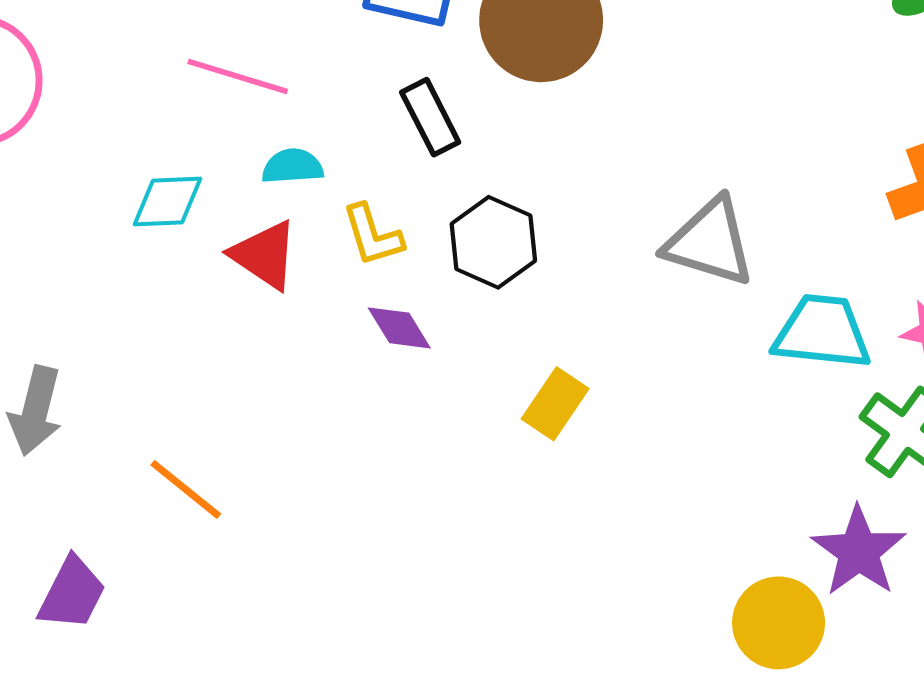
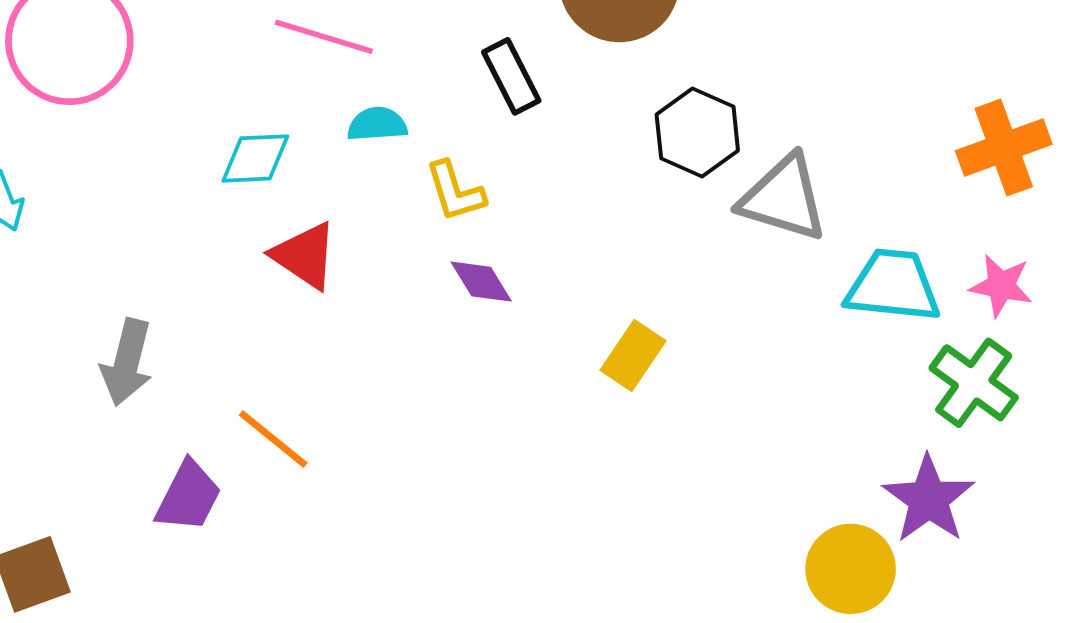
black hexagon: (493, 242) -> (697, 132), moved
red triangle: (264, 255) -> (305, 256), moved
purple trapezoid: (72, 593) -> (188, 496), moved

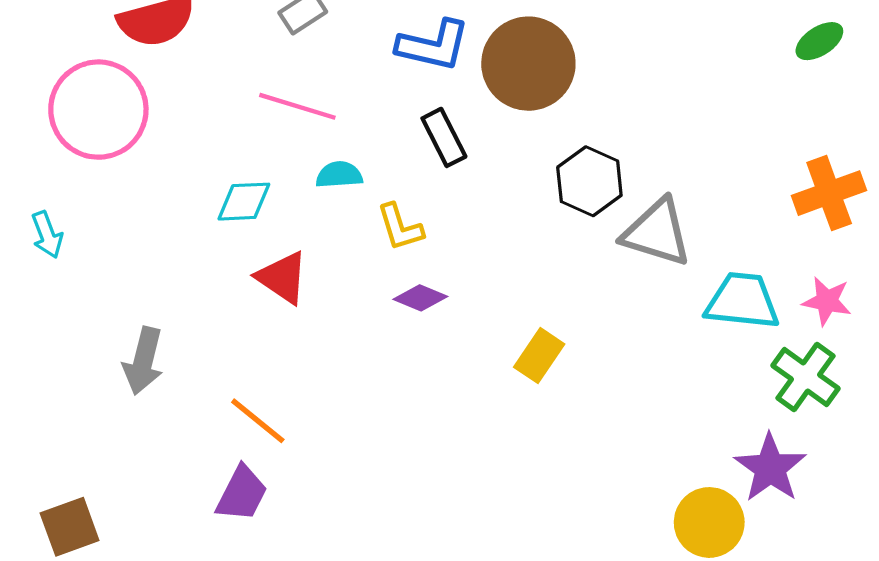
purple diamond: (481, 282) -> (420, 298), turned -36
purple trapezoid: (188, 496) -> (242, 494), moved

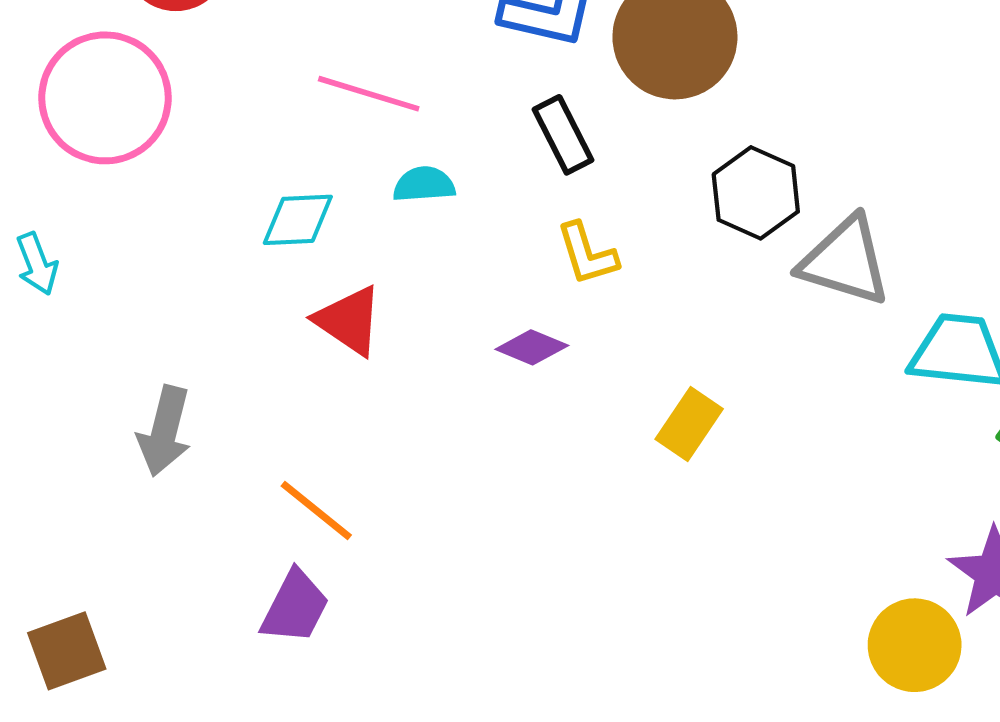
yellow L-shape: (400, 227) -> (587, 254), moved

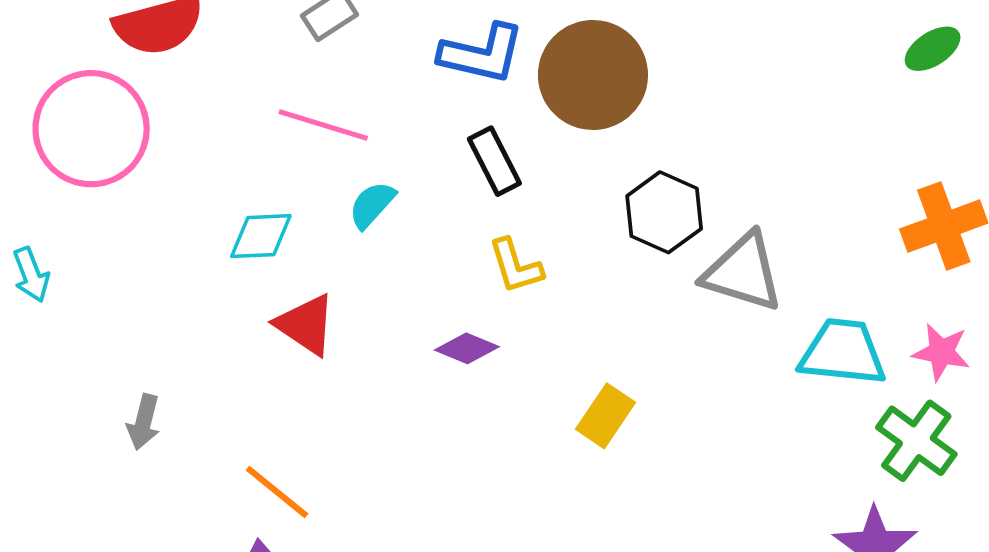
cyan semicircle: (424, 184) -> (372, 205), turned -44
gray arrow: (165, 431) -> (144, 422), size x0.7

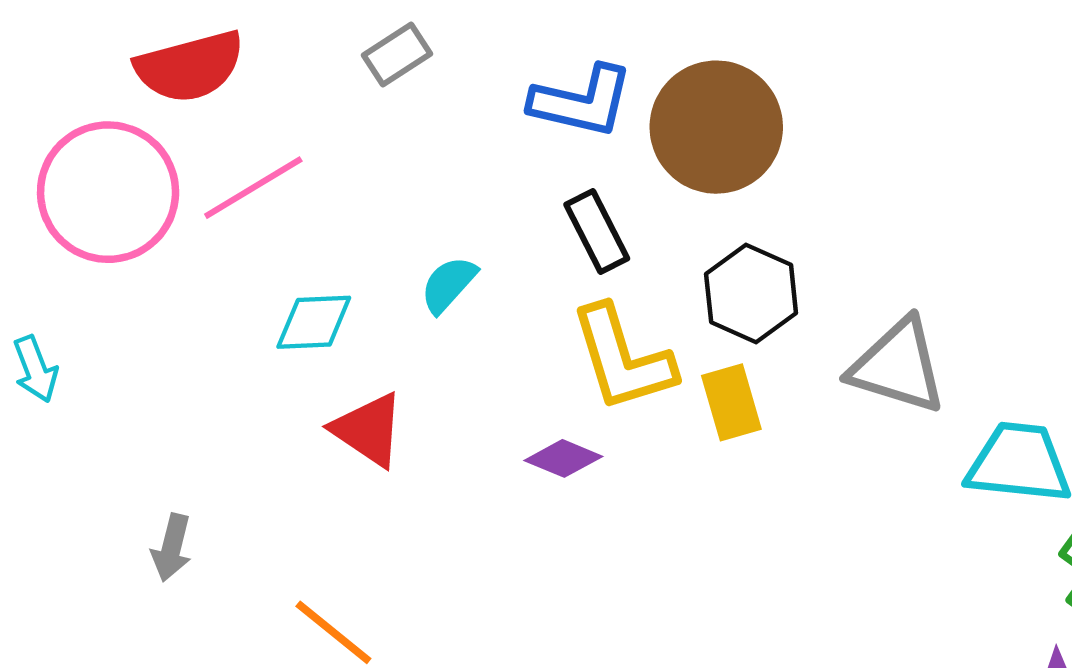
pink line: (323, 125) -> (253, 188), moved, turned -48
black hexagon: (664, 212) -> (751, 293), moved
yellow L-shape: (516, 266) -> (622, 359), size x1.6
yellow rectangle: (605, 416) -> (731, 402), moved, turned -50

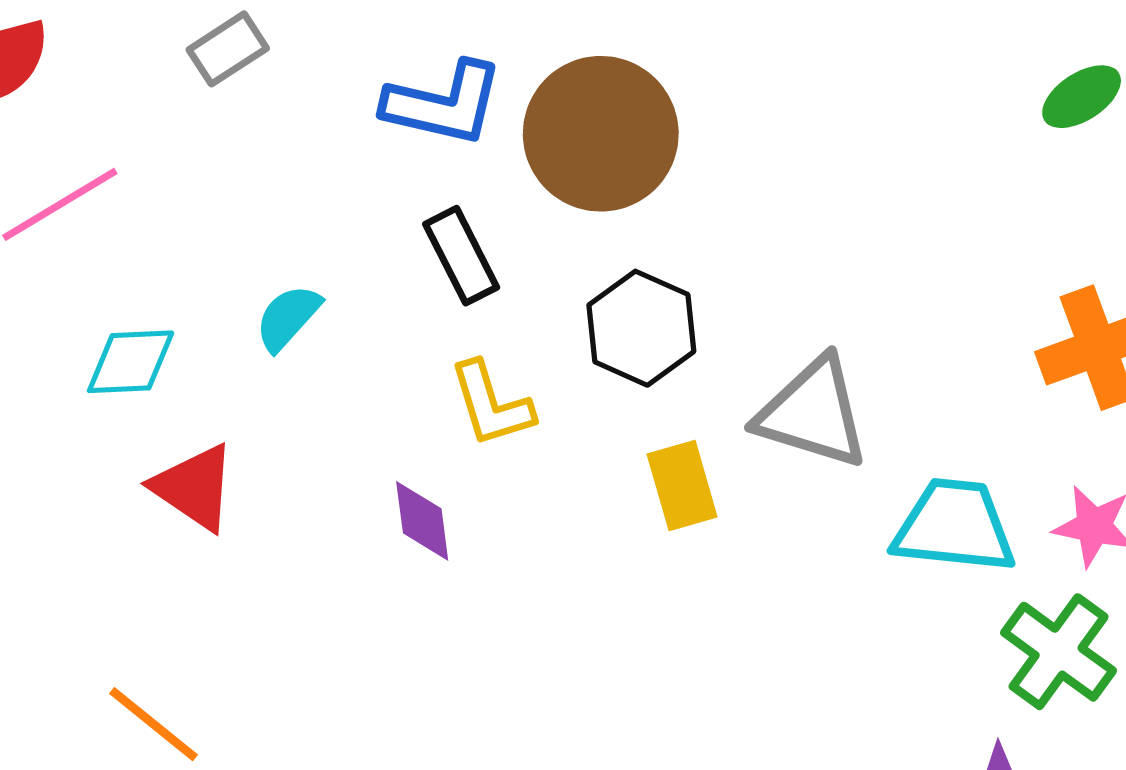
yellow L-shape: (622, 359) -> (491, 404), size x0.7
yellow rectangle: (731, 402) -> (682, 486), moved
purple diamond: (563, 458) -> (422, 521), turned 60

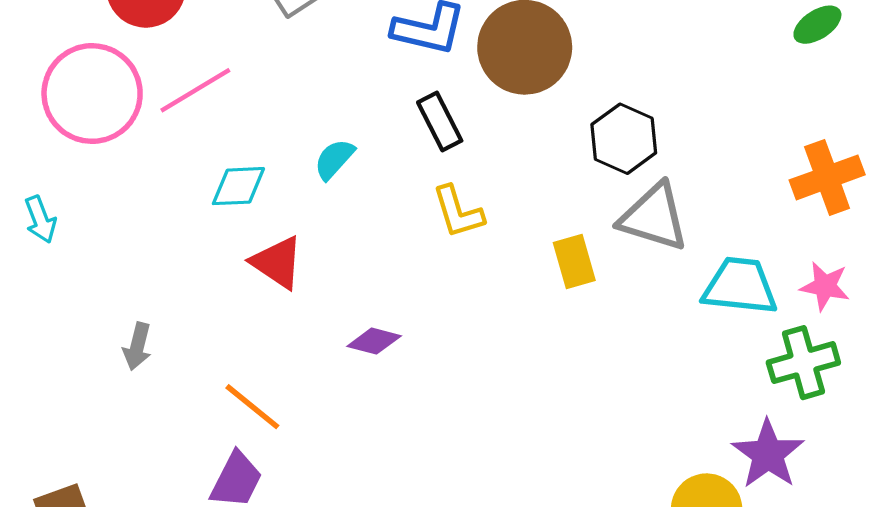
black hexagon: (641, 328) -> (624, 139), moved
purple diamond: (422, 521) -> (374, 341), moved, turned -68
green cross: (1059, 652) -> (803, 363), turned 38

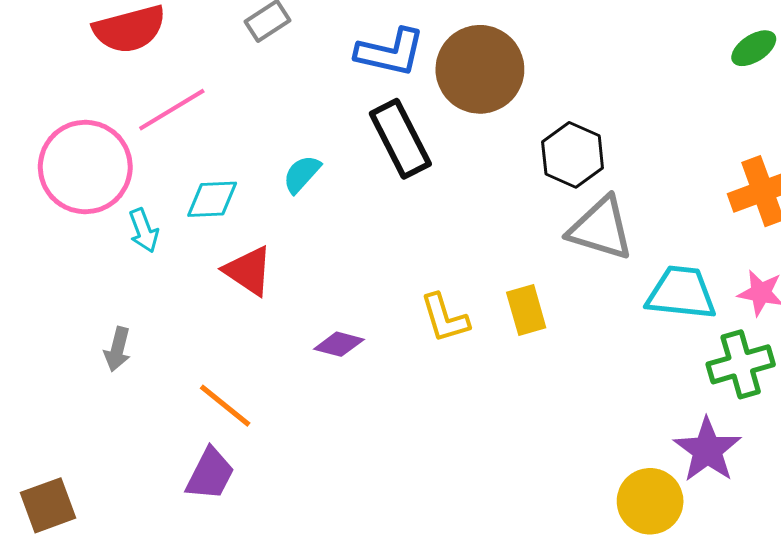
pink circle: (92, 94) -> (85, 167), moved
black rectangle: (440, 122) -> (400, 139), size x1.4
yellow L-shape: (458, 212) -> (445, 318), moved
cyan arrow: (40, 219) -> (144, 230), moved
yellow rectangle: (574, 261) -> (526, 310), moved

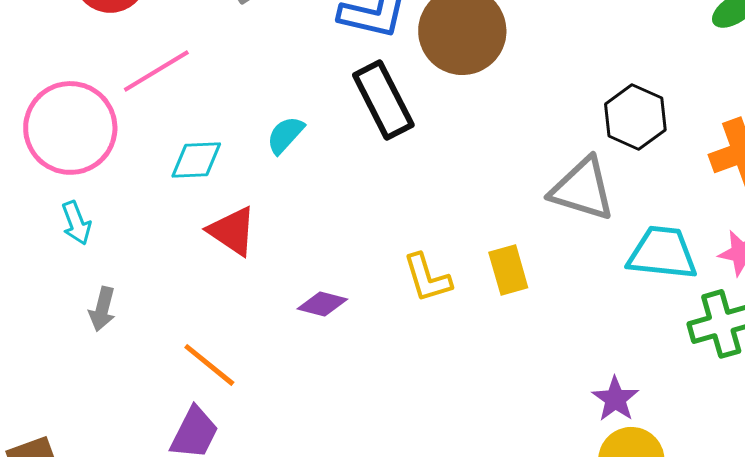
black hexagon: (573, 155) -> (635, 117), moved
cyan arrow: (144, 230) -> (76, 223), moved
purple star: (707, 450) -> (615, 399), moved, size x0.7

